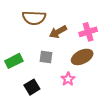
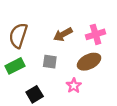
brown semicircle: (34, 18) -> (18, 35), moved, turned 105

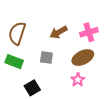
green rectangle: (15, 66) -> (14, 62), turned 48
pink star: (74, 86) -> (78, 80), moved

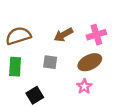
brown semicircle: (17, 33) -> (18, 36), turned 55
green rectangle: (14, 62) -> (15, 67), turned 72

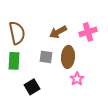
brown semicircle: (18, 36) -> (17, 33), turned 95
brown ellipse: (90, 62) -> (68, 57), moved, turned -60

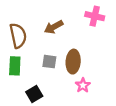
brown arrow: (58, 32) -> (54, 27), moved
pink cross: (88, 32) -> (95, 16), moved, turned 30

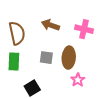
pink cross: (95, 16) -> (84, 29), moved
brown arrow: (54, 27) -> (50, 25), turned 48

